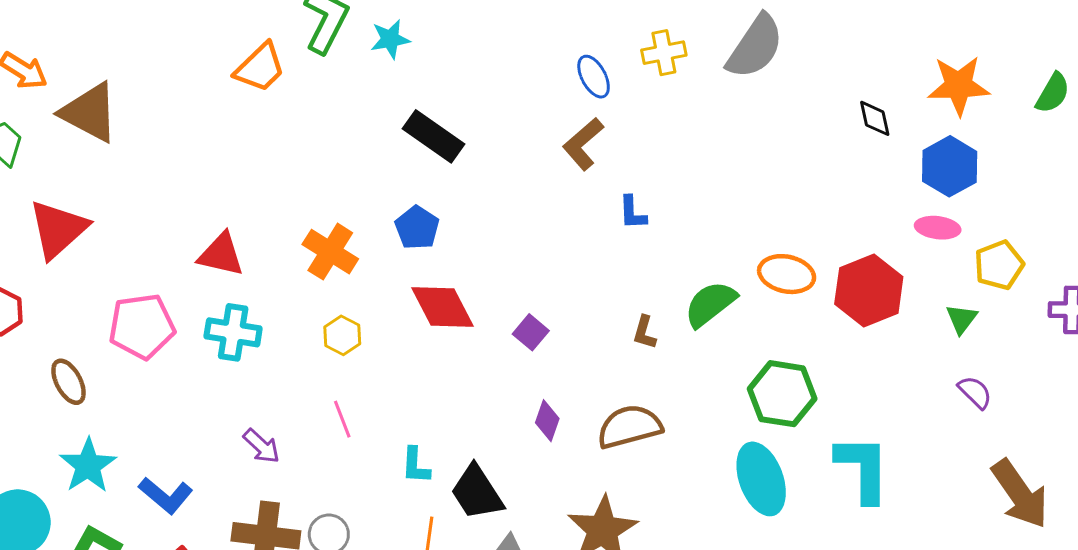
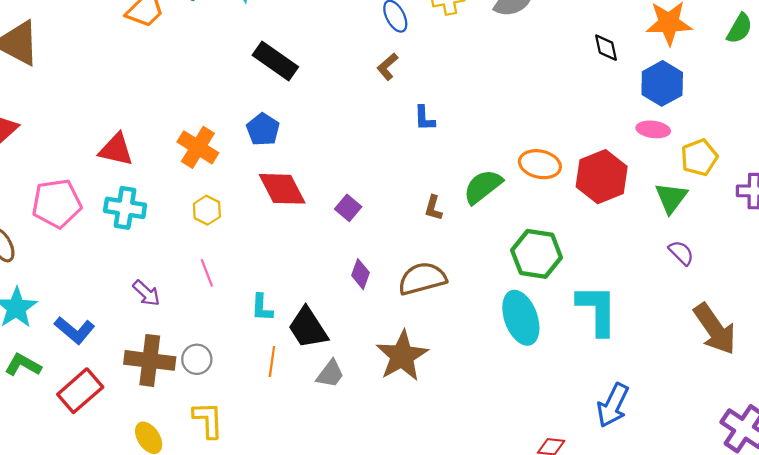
brown L-shape: (583, 144) -> (387, 67), size x0.7
green triangle: (962, 319) -> (671, 198), size x1.4

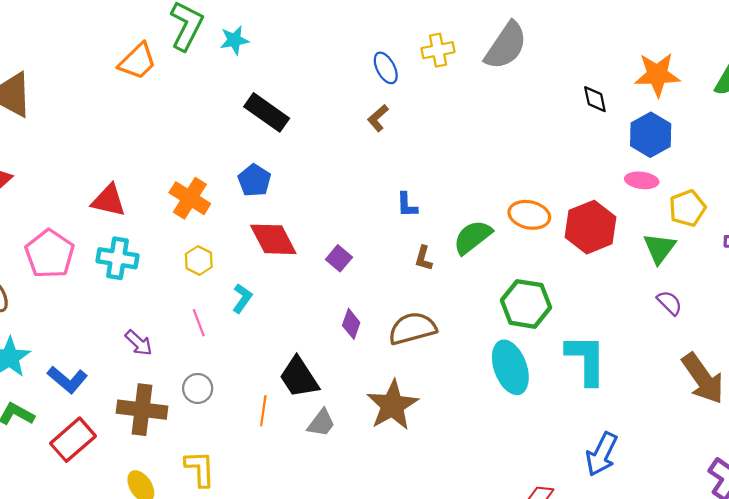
blue L-shape: (424, 118) -> (407, 205), moved
pink pentagon: (57, 203) -> (50, 254), turned -30
cyan L-shape: (262, 308) -> (242, 298), moved, turned -148
gray circle: (197, 359) -> (198, 388), moved

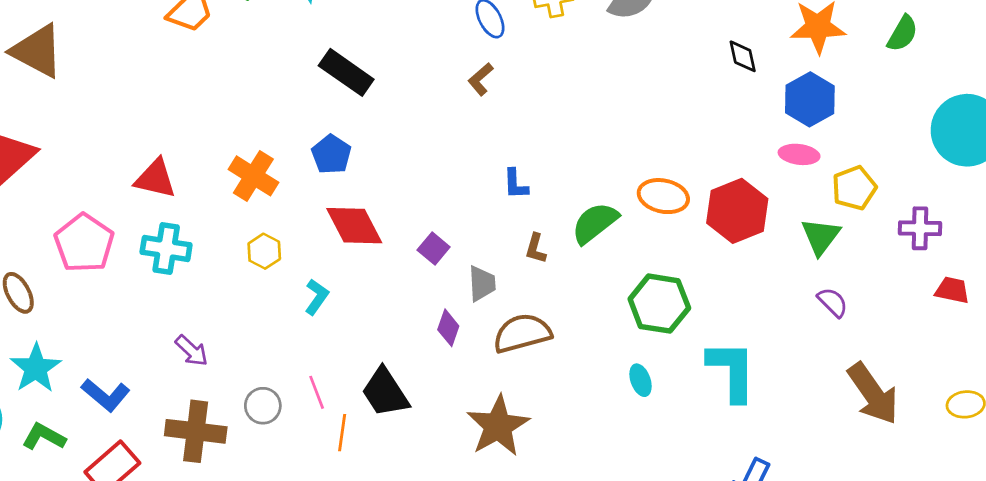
pink line: (199, 323) -> (317, 392), moved
cyan ellipse: (510, 367) -> (640, 380), size x0.5
gray trapezoid: (321, 423) -> (482, 283), moved, turned -40

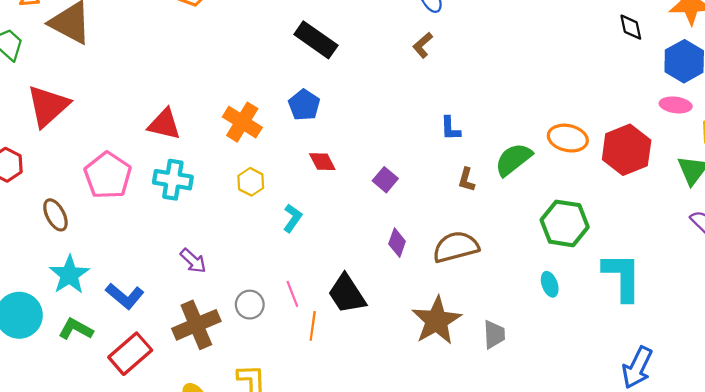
red diamond: (354, 226) -> (322, 162), size x0.6
gray trapezoid: (482, 283) -> (494, 334), moved
brown cross: (196, 431) -> (196, 325), turned -30

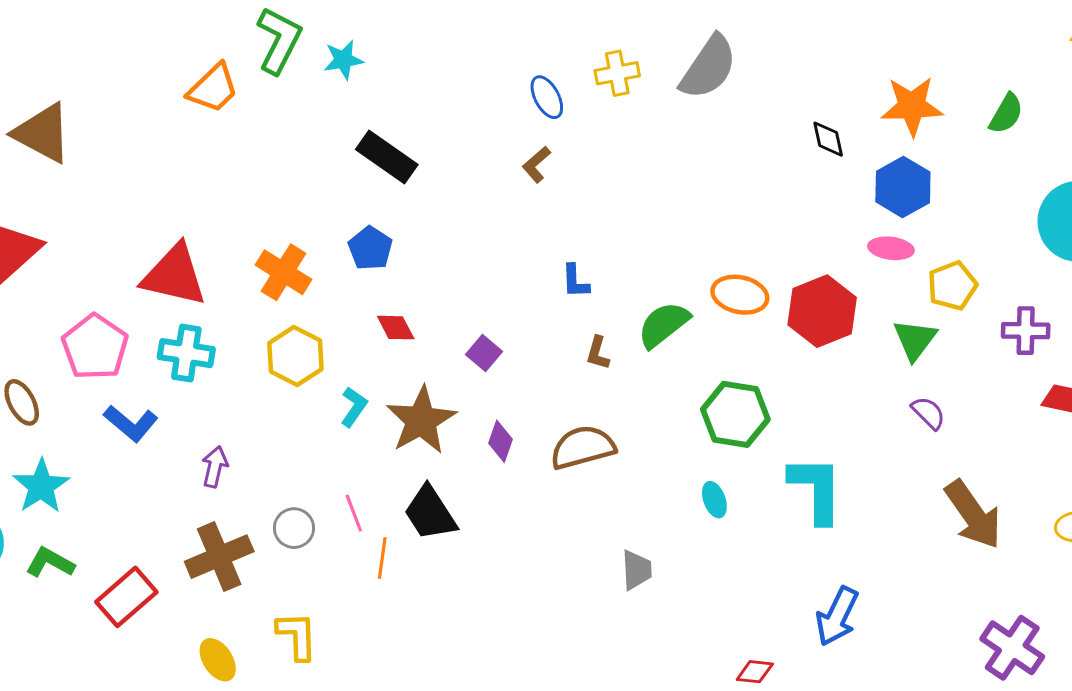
red triangle: (164, 124) -> (174, 275), size x1.4
yellow hexagon: (251, 182) -> (295, 356), size x1.5
purple arrow: (193, 261) -> (215, 467), turned -120
blue L-shape: (125, 296) -> (131, 423), moved
brown star: (437, 321) -> (421, 420), moved

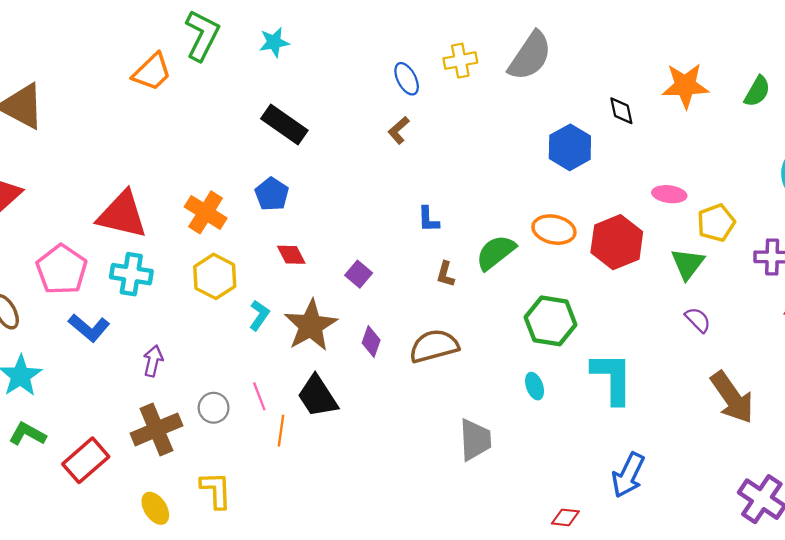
cyan star: (343, 60) -> (274, 42), moved
blue hexagon: (903, 187) -> (570, 147), moved
gray trapezoid: (637, 570) -> (475, 440), size x1.4

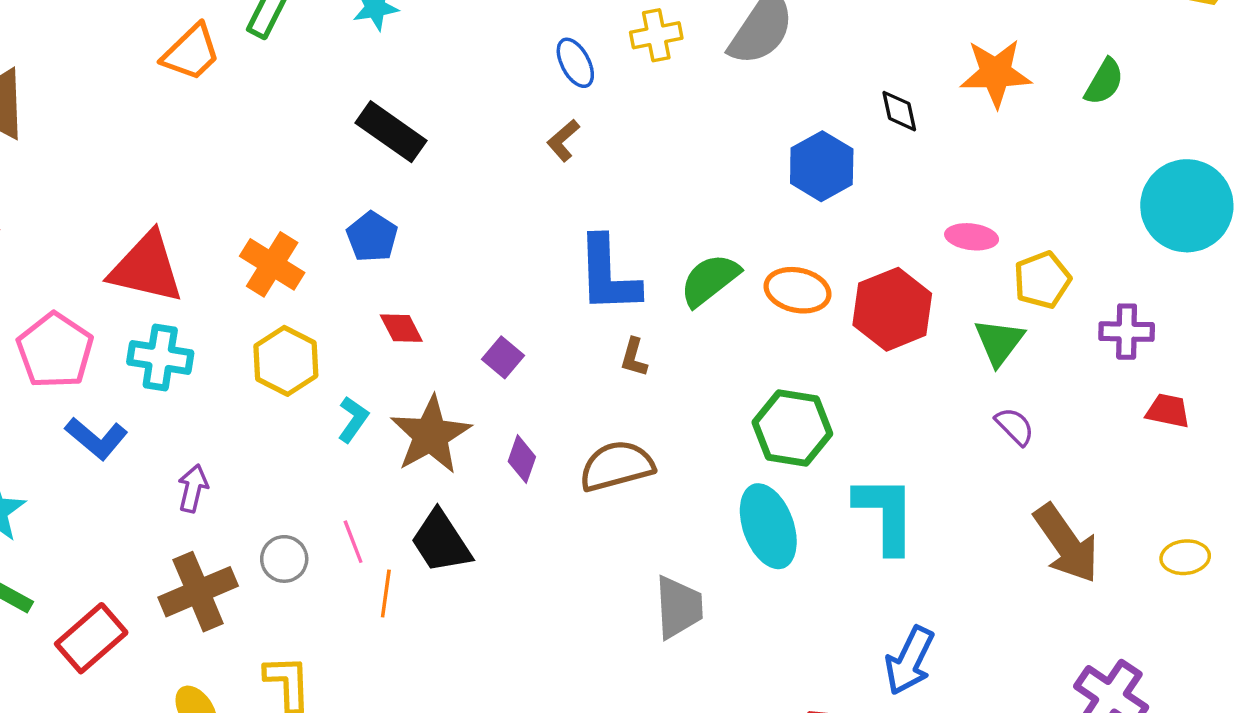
blue L-shape: (428, 219) -> (608, 275), size x2.0
green semicircle: (496, 252) -> (710, 280), moved
cyan ellipse: (535, 386) -> (768, 526), size x2.0

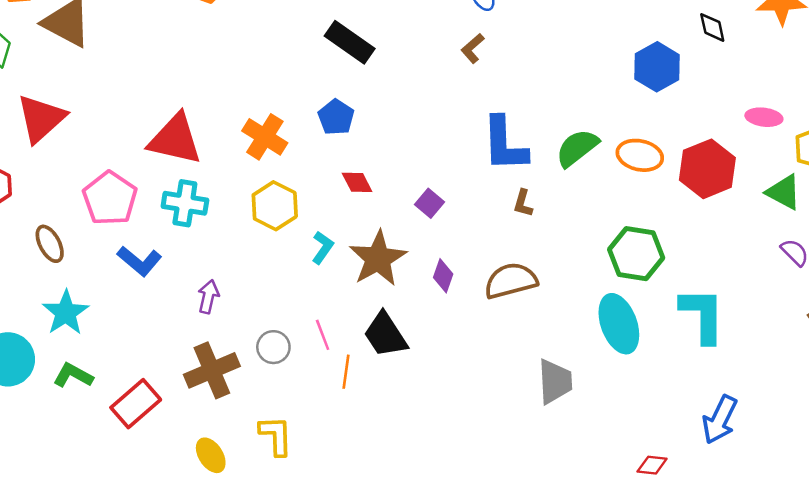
green triangle: (999, 342) -> (784, 192), turned -39

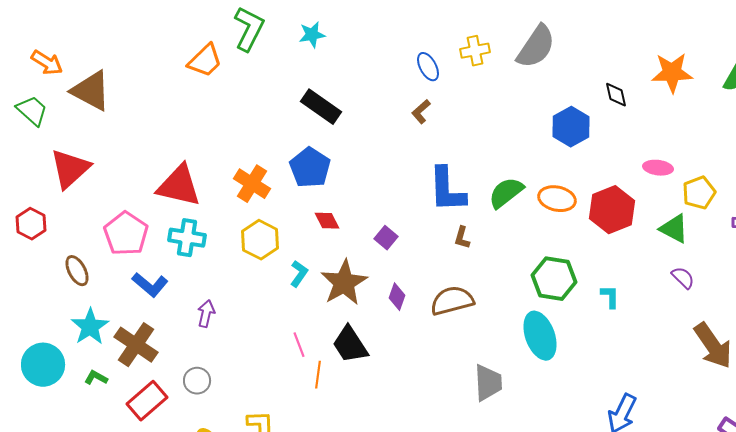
blue pentagon: (336, 117) -> (310, 168), size x1.4
cyan L-shape: (702, 315) -> (610, 297), moved, size x0.5
gray circle: (273, 347) -> (197, 381), moved
brown cross: (212, 370) -> (136, 345), moved, turned -33
green L-shape: (73, 375) -> (96, 378), size x0.7

